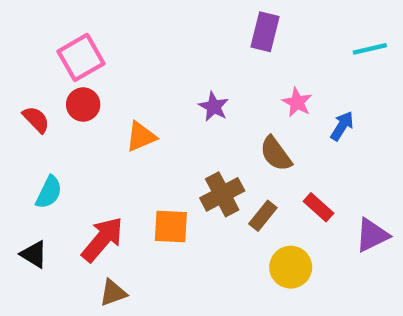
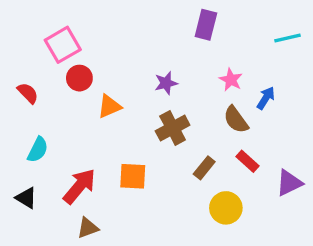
red circle: (83, 105) -> (79, 78), moved
purple star: (214, 107) -> (166, 83), turned 30
brown semicircle: (276, 154) -> (236, 120), moved
brown cross: (222, 194) -> (173, 128), moved

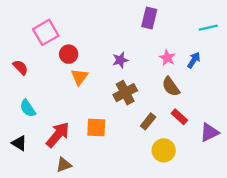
red circle: (79, 78) -> (69, 54), moved
blue arrow: (266, 98) -> (194, 60), moved
orange triangle: (109, 106) -> (79, 77), turned -30
cyan semicircle: (38, 150) -> (28, 108), turned 120

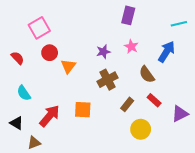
red circle: (69, 54) -> (50, 53), moved
pink star: (167, 58) -> (131, 47), moved
blue arrow: (194, 60) -> (166, 52), size x1.5
brown triangle: (64, 165) -> (34, 143), moved

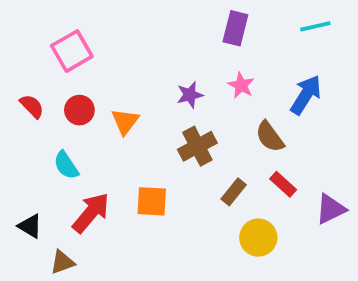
cyan line: (179, 24) -> (315, 26), moved
red circle: (50, 53) -> (79, 110), moved
cyan semicircle: (24, 93) -> (66, 165), moved

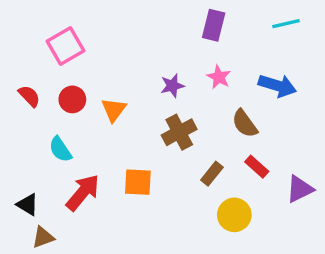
blue arrow: (306, 95) -> (277, 86), turned 75
brown triangle: (62, 262) -> (43, 237), moved

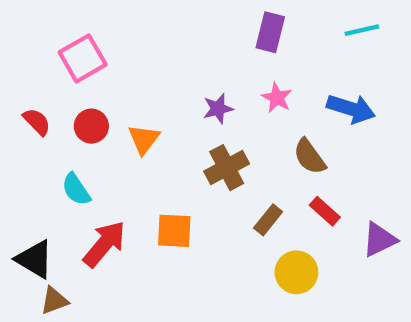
black triangle: (28, 205) -> (35, 259), size x1.4

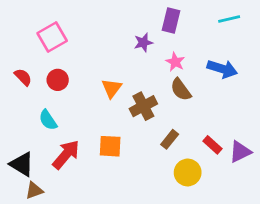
purple star: (218, 109) -> (143, 43), moved
orange triangle: (144, 139) -> (112, 88), moved
brown semicircle: (310, 157) -> (181, 90), moved
red rectangle: (325, 211) -> (213, 145), moved

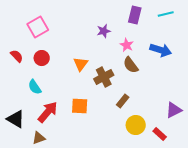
purple rectangle: (171, 20) -> (135, 15), moved
red rectangle: (213, 145) -> (160, 134), moved
brown triangle: (34, 190) -> (39, 138), moved

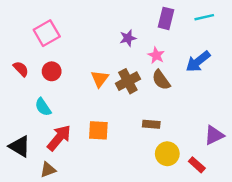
blue arrow: (161, 50) -> (198, 61), turned 125
brown cross: (104, 77) -> (128, 81), moved
brown rectangle: (123, 101) -> (151, 124), turned 56

